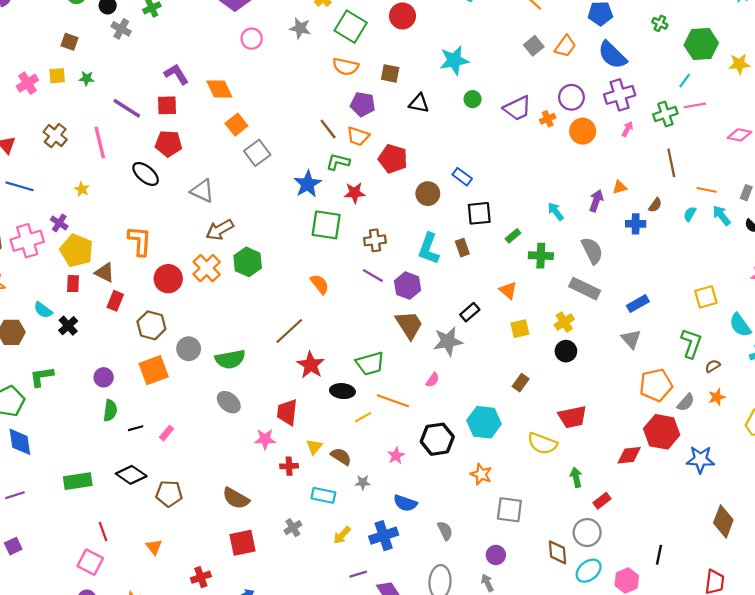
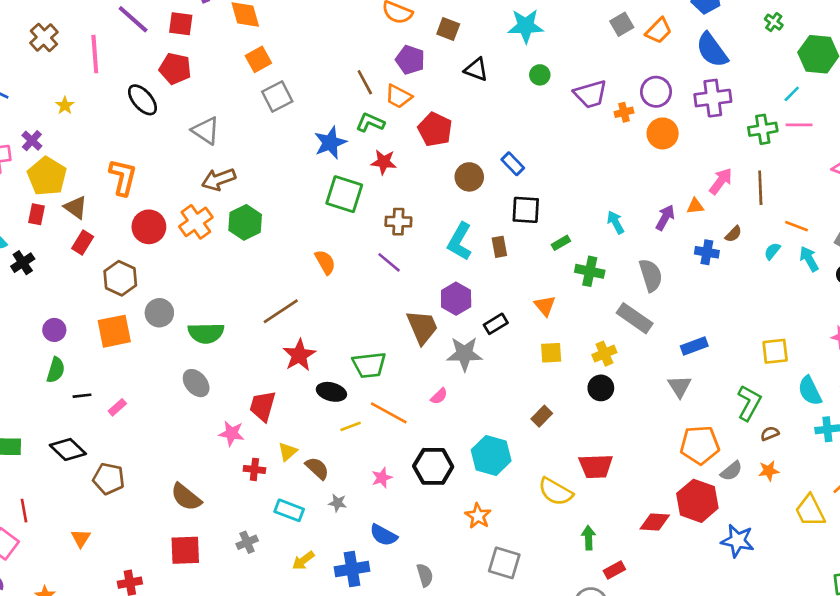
pink arrow: (627, 129) -> (721, 181), moved, size x1.5
purple hexagon: (408, 286) -> (456, 299), moved

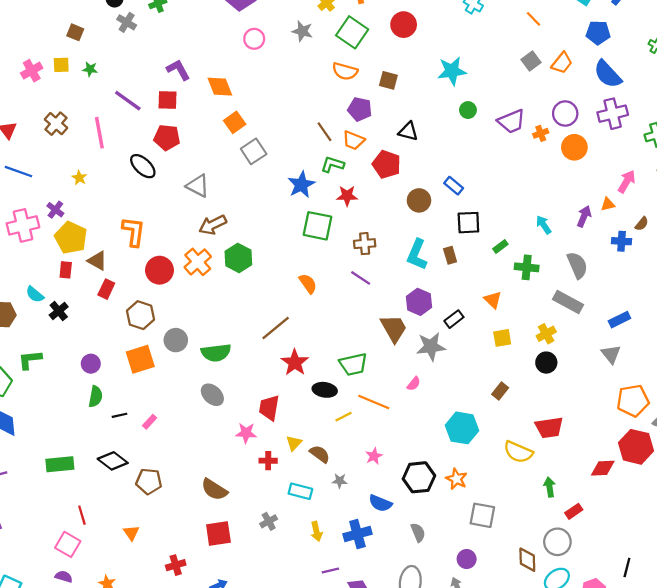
black triangle: (476, 69) -> (408, 131), moved
black hexagon: (433, 466) -> (419, 477), moved
yellow arrow: (303, 561) -> (317, 531), turned -60

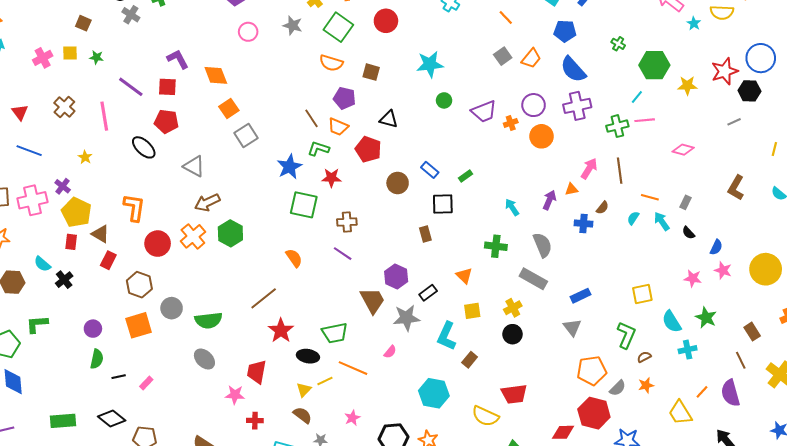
green rectangle: (500, 246) -> (465, 176), moved
cyan L-shape: (417, 255) -> (447, 336), moved
yellow triangle: (294, 443) -> (304, 390), moved

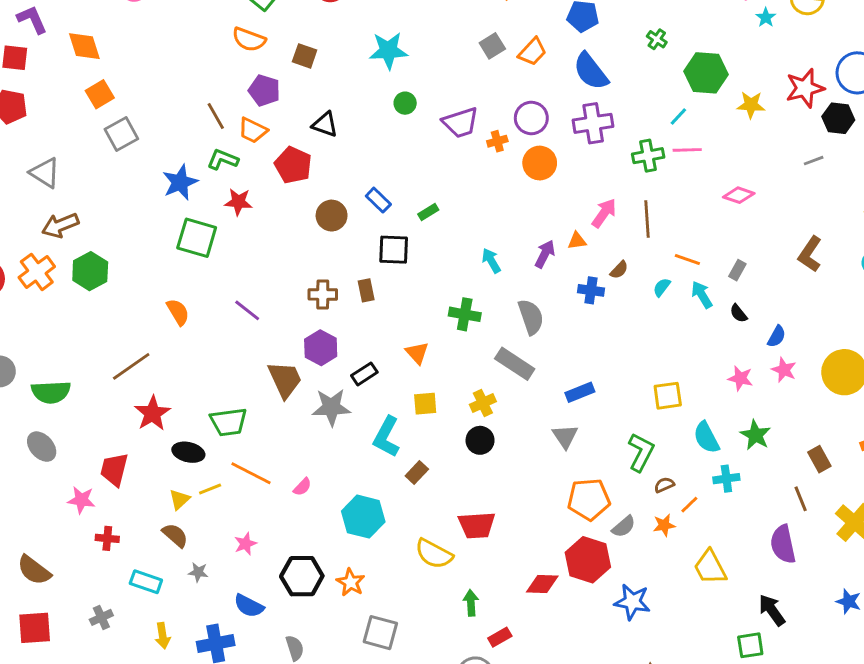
brown cross: (347, 222) -> (323, 294), moved
pink semicircle: (390, 352) -> (302, 487), moved
orange line: (702, 392) -> (689, 505), moved

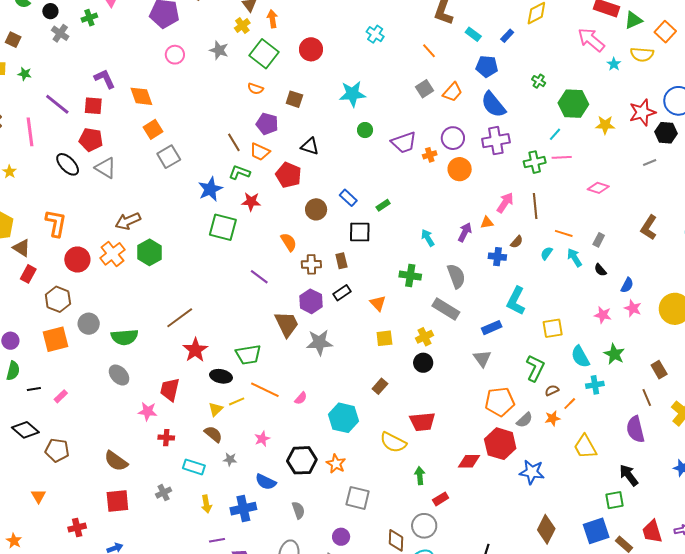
orange semicircle: (249, 39) -> (256, 89), size x0.7
gray triangle: (45, 173) -> (106, 168), moved
orange semicircle: (178, 312) -> (289, 242), moved
black rectangle: (364, 374) -> (342, 293), moved
cyan L-shape: (386, 437) -> (516, 301), moved

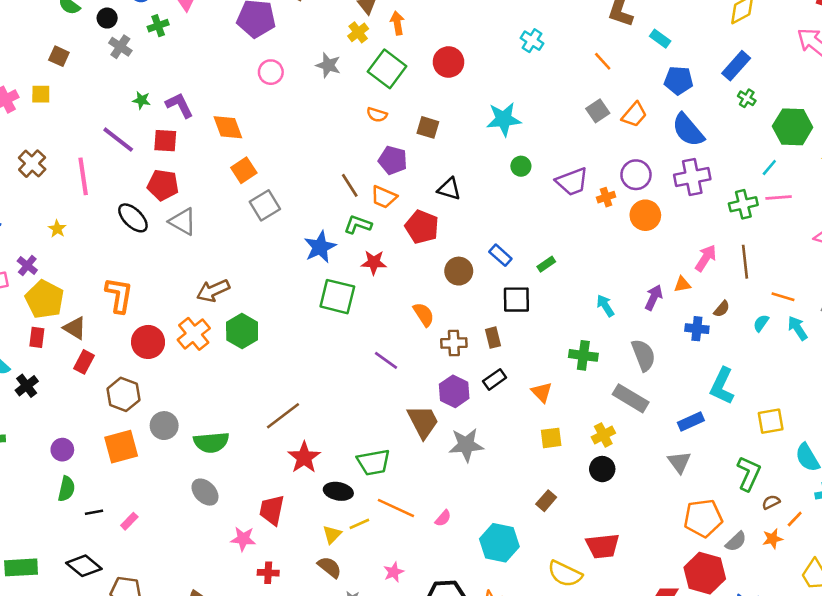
blue rectangle: (507, 36) -> (736, 66), moved, size x1.6
green star: (25, 74) -> (142, 100), moved

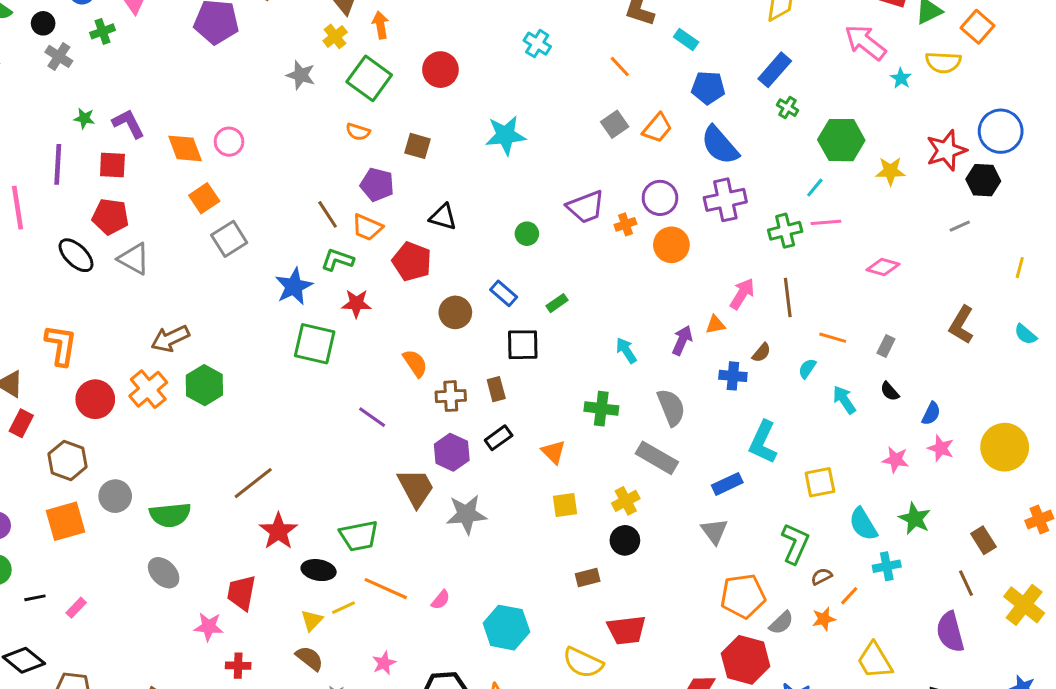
pink circle: (271, 72) -> (229, 142), moved
purple line: (118, 140) -> (58, 164), turned 56
green circle: (521, 166) -> (527, 234), moved
cyan arrow: (798, 328) -> (844, 400), moved
brown rectangle: (546, 501) -> (588, 577), moved, turned 36

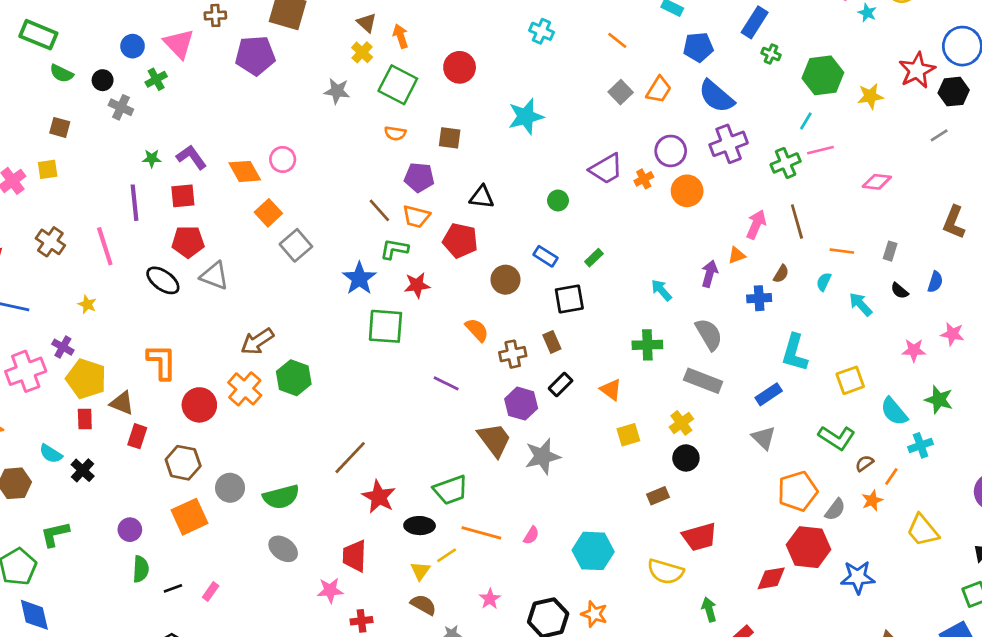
blue semicircle: (931, 413) -> (935, 282), moved
green L-shape: (795, 543) -> (837, 438), turned 108

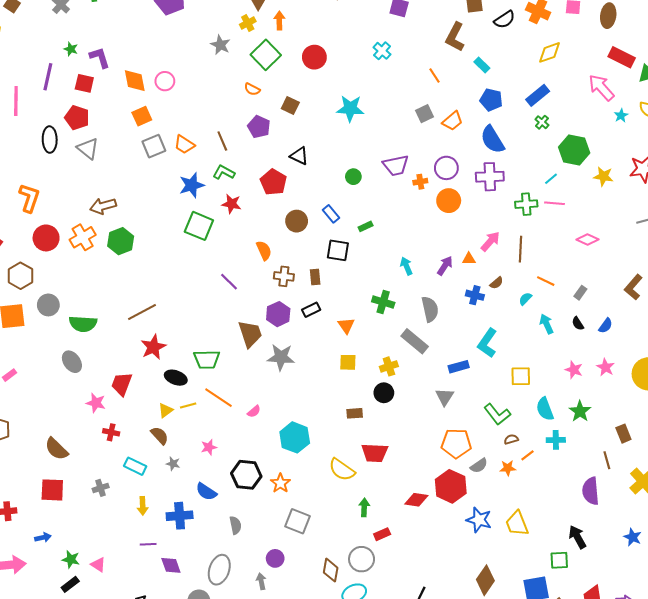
orange trapezoid: (416, 216) -> (184, 145), moved
black ellipse: (163, 280) -> (50, 140), turned 35
yellow trapezoid: (923, 530) -> (517, 524), moved

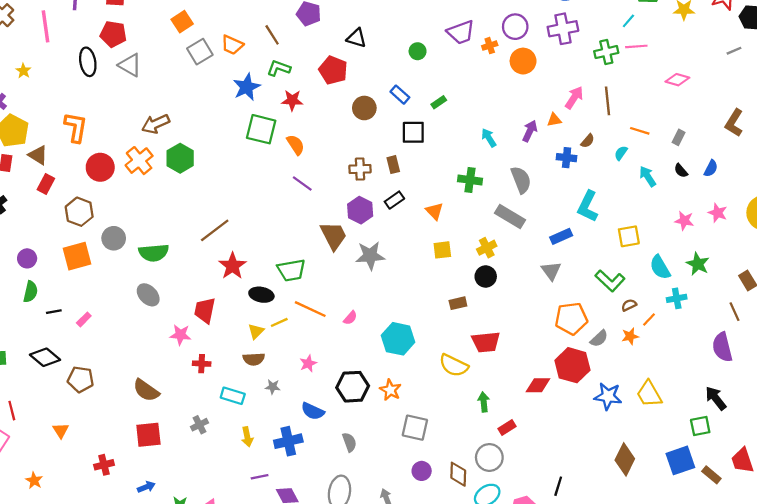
orange semicircle: (264, 250) -> (296, 145), moved
brown semicircle: (160, 436) -> (254, 359), turned 138
purple circle: (275, 558) -> (422, 471), moved

